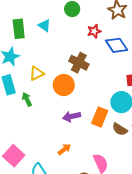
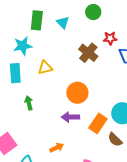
brown cross: (79, 63) -> (88, 53), moved
orange circle: (64, 85) -> (77, 93), moved
green arrow: (27, 99) -> (29, 103), moved

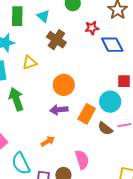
brown cross: (88, 53) -> (56, 40), moved
green arrow: (29, 103) -> (16, 99), size x1.6

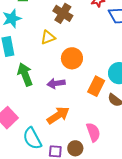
yellow triangle: (30, 63) -> (48, 37), moved
purple arrow: (59, 110) -> (56, 83), moved
orange arrow: (48, 141) -> (58, 115), size x1.6

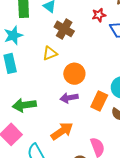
green arrow: (25, 74) -> (24, 105), moved, turned -75
purple arrow: (56, 83) -> (69, 98), moved

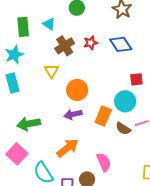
red star: (99, 15) -> (91, 43), moved
brown cross: (64, 29) -> (65, 46), turned 30
yellow triangle: (50, 53) -> (52, 71), turned -35

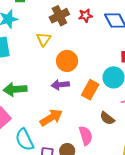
brown semicircle: (123, 129) -> (107, 118), moved

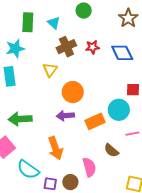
orange rectangle: (90, 90) -> (95, 121), turned 36
orange arrow: (51, 117) -> (55, 148), turned 100
cyan semicircle: (25, 140) -> (28, 170), turned -30

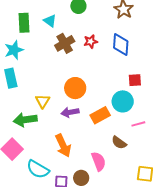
blue diamond: (122, 53) -> (121, 45), turned 35
yellow triangle: (50, 70) -> (43, 101), moved

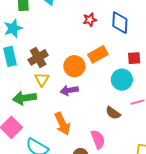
brown cross: (65, 43) -> (38, 57), moved
orange rectangle: (100, 115) -> (98, 54), moved
brown semicircle: (119, 143) -> (113, 113), moved

